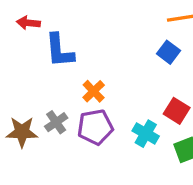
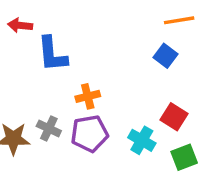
orange cross: (94, 91) -> (88, 96), turned 30
gray cross: (56, 122) -> (49, 129), turned -30

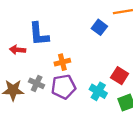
red arrow: (20, 25) -> (18, 50), moved
blue square: (166, 56) -> (99, 27), moved

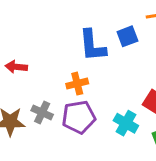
blue square: (99, 27) -> (127, 36), turned 32
blue L-shape: (39, 34) -> (92, 45), moved

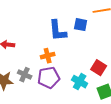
blue square: (127, 36) -> (81, 25), turned 32

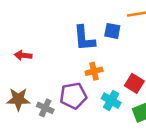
orange cross: (48, 56) -> (94, 71), moved
gray cross: (25, 75) -> (45, 108), moved

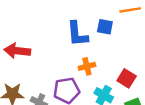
red arrow: (23, 55) -> (17, 51), size x1.5

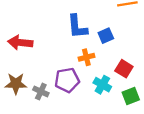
blue square: (105, 27) -> (106, 36), moved, turned -35

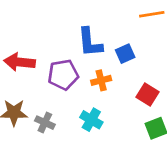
purple pentagon: (67, 80) -> (63, 75), moved
cyan cross: (102, 85) -> (91, 120), moved

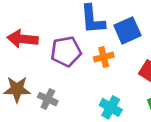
blue square: (125, 54) -> (127, 30), size x1.4
cyan cross: (91, 120) -> (111, 107), moved

